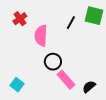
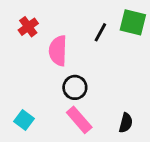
pink rectangle: (66, 80) -> (79, 120), moved
black semicircle: (89, 87) -> (126, 123), turned 144

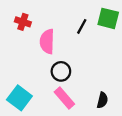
red cross: (28, 27) -> (23, 22), turned -35
cyan square: (24, 120) -> (19, 98), size x1.5

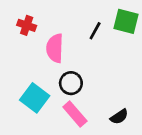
cyan square: (19, 98) -> (35, 98), moved
black semicircle: (102, 100) -> (119, 117), turned 42

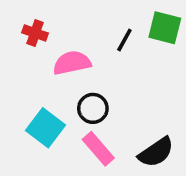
pink semicircle: (55, 48) -> (72, 63), turned 76
black semicircle: (119, 117) -> (156, 152), size x1.5

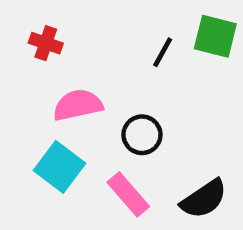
pink semicircle: (72, 63) -> (78, 105), moved
black circle: (93, 108) -> (142, 135), moved

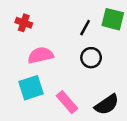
black circle: (142, 135) -> (91, 58), moved
cyan square: (59, 167) -> (31, 88), turned 35

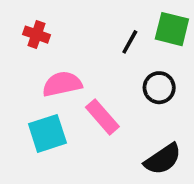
black circle: (91, 58) -> (159, 88), moved
pink rectangle: (67, 102) -> (102, 117), moved

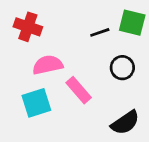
red cross: (36, 35) -> (28, 27), size x1.4
black line: (130, 42) -> (100, 32), turned 42

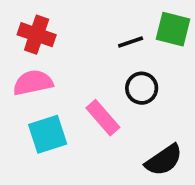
pink semicircle: (48, 65) -> (33, 83), moved
black circle: (122, 68) -> (142, 88), moved

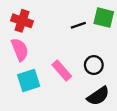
pink semicircle: (33, 83) -> (20, 50), turned 80
black circle: (142, 88) -> (94, 65), moved

